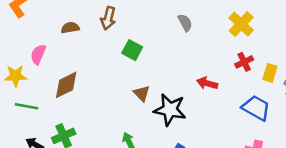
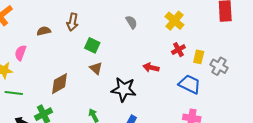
brown diamond: (66, 85) -> (59, 84), moved
brown triangle: (142, 93) -> (96, 68), moved

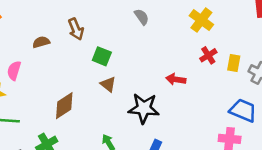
brown arrow: (72, 22) -> (76, 29), turned -30
gray semicircle: (131, 22) -> (142, 17), moved
blue trapezoid: (190, 84) -> (243, 110), moved

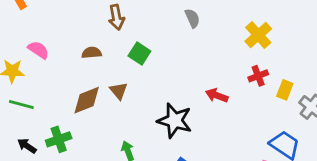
brown semicircle: (41, 42) -> (92, 53), moved
pink semicircle: (14, 71) -> (38, 50), turned 96
brown triangle: (108, 84) -> (119, 91), moved

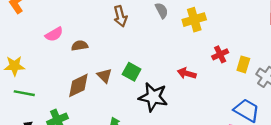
brown arrow: (116, 17) -> (120, 16), moved
yellow cross: (258, 35) -> (194, 20), moved, turned 30
pink semicircle: (38, 50) -> (54, 34), moved, turned 120
green square: (139, 53) -> (132, 72), moved

